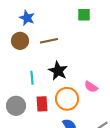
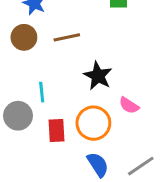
black star: (58, 71) -> (98, 76), moved
gray circle: (16, 106) -> (18, 116), moved

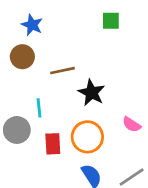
brown line: (67, 37) -> (62, 71), moved
pink semicircle: (129, 105) -> (132, 124), moved

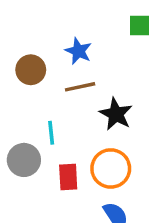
blue star: (32, 25) -> (78, 51), moved

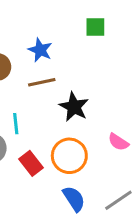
red rectangle: (68, 177) -> (31, 163), turned -35

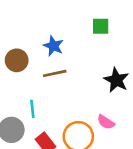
black star: (74, 107) -> (116, 80), moved
pink semicircle: (118, 142) -> (106, 122), moved

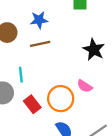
blue star: (53, 46) -> (39, 20), turned -30

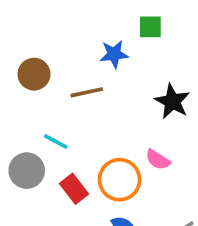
blue star: (39, 20) -> (114, 54), moved
cyan line: (21, 75) -> (56, 141), turned -56

